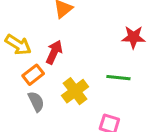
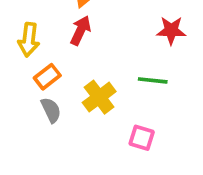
yellow arrow: (18, 45) -> (29, 40), turned 65
red arrow: (54, 52) -> (81, 30), moved

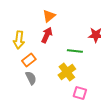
green line: (153, 80) -> (75, 51), moved
yellow cross: (99, 97) -> (67, 72), moved

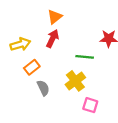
yellow arrow: (19, 40) -> (20, 44), turned -114
gray semicircle: (31, 78) -> (43, 88), moved

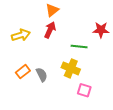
orange rectangle: (32, 67) -> (23, 72), moved
yellow cross: (75, 81) -> (71, 68), turned -30

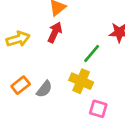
green line: (79, 47) -> (92, 54), turned -56
gray semicircle: (42, 75) -> (44, 89), turned 64

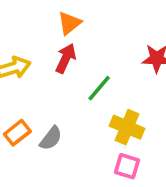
green line: (92, 54) -> (99, 88), moved
yellow cross: (81, 81) -> (127, 127), moved

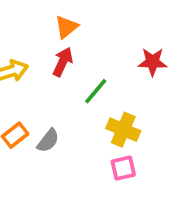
pink square: (127, 166) -> (123, 168), turned -30

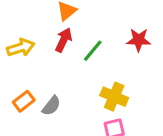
green line: (96, 91) -> (93, 51), moved

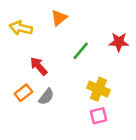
red arrow: (64, 40) -> (39, 66), moved, turned -66
yellow arrow: (21, 48) -> (21, 28), moved, turned -150

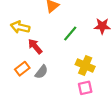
yellow arrow: (21, 28) -> (20, 27), moved

